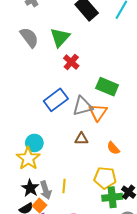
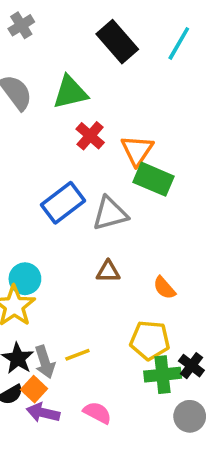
green triangle: (60, 37) -> (70, 92), turned 35
orange triangle: (98, 112) -> (137, 150), moved
yellow line: (64, 186) -> (77, 355), turned 64

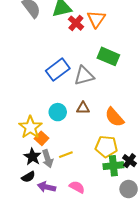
red cross: (90, 136) -> (76, 23), moved
orange triangle: (137, 150) -> (96, 19), moved
cyan circle: (25, 279) -> (58, 112), moved
orange semicircle: (164, 288) -> (114, 117), size x1.5
orange square: (34, 389) -> (42, 138), moved

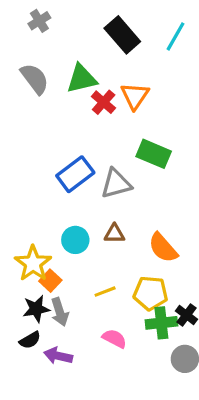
yellow line: (66, 155) -> (105, 292), moved
black star: (32, 157) -> (36, 309), turned 30
pink semicircle: (77, 187) -> (114, 339), moved

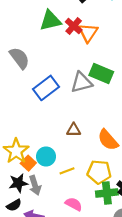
gray semicircle: (35, 79) -> (19, 58), moved
red cross: (104, 102) -> (74, 26), moved
gray triangle: (116, 184) -> (81, 82), moved
cyan circle: (75, 240) -> (46, 157), moved

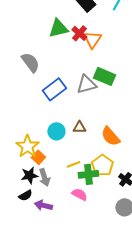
cyan circle: (46, 157) -> (56, 131), moved
yellow pentagon: (99, 172) -> (102, 165), turned 30
green cross: (107, 193) -> (88, 174), moved

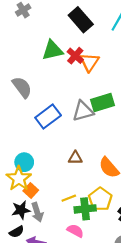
green rectangle: (104, 76) -> (102, 102), turned -40
cyan circle: (56, 131) -> (24, 162), moved

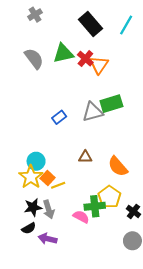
gray semicircle: (22, 87) -> (34, 59), moved
blue rectangle: (48, 117) -> (59, 117), size x0.6
orange square: (31, 190) -> (48, 178), moved
yellow line: (69, 198) -> (58, 185), moved
pink semicircle: (75, 231) -> (81, 217), moved

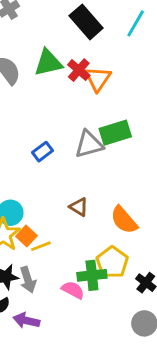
brown triangle: (85, 157) -> (79, 207), turned 32

